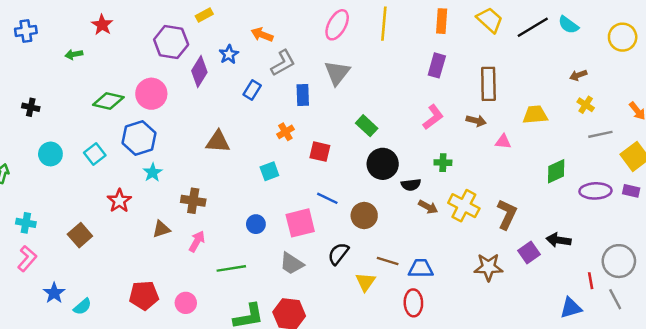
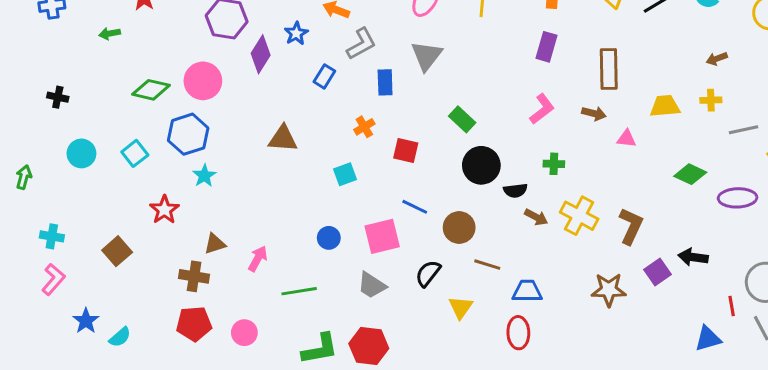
yellow cross: (586, 105) -> (711, 100), moved, turned -35
green diamond: (556, 171) -> (690, 174), turned 50
brown cross: (193, 201) -> (194, 276), moved
brown line: (388, 261) -> (487, 265), moved

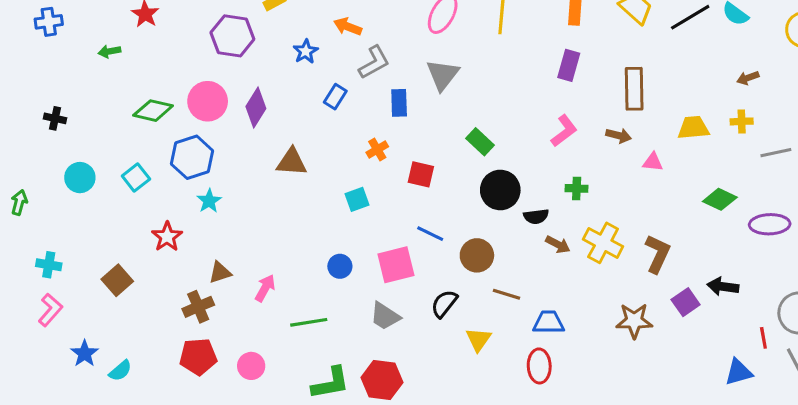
purple diamond: (261, 54) -> (256, 107), moved
brown cross: (194, 276) -> (198, 307), turned -32

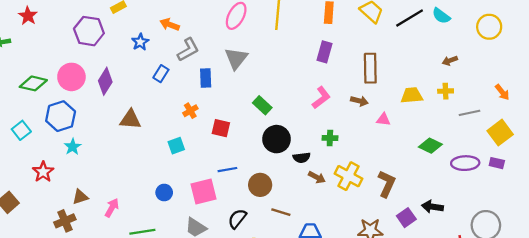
blue line: (430, 234) -> (227, 170), turned -36

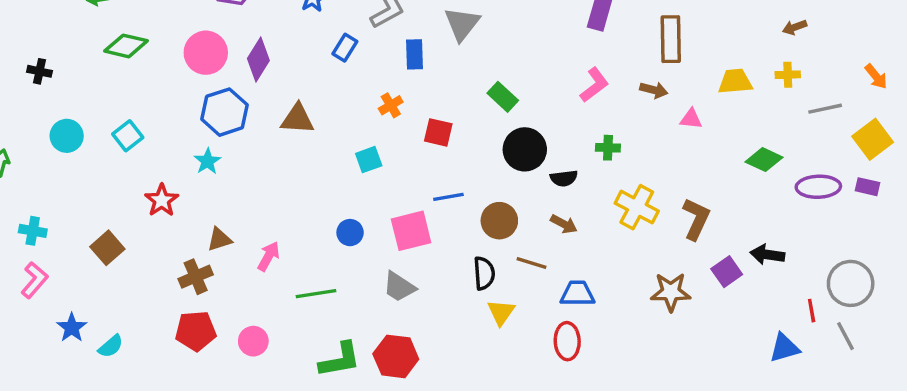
green diamond: (33, 83) -> (126, 46), moved
blue hexagon: (61, 116) -> (224, 112), moved
brown arrow: (317, 177) -> (564, 224), moved
black semicircle: (237, 219) -> (484, 273), moved, turned 138

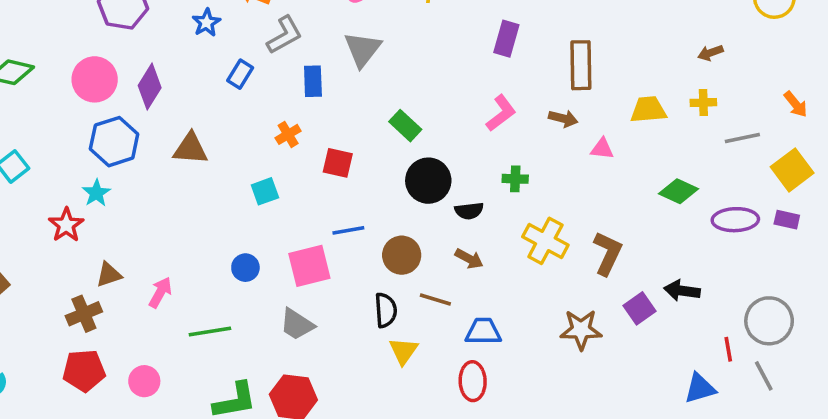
red star: (162, 200) -> (66, 225), moved

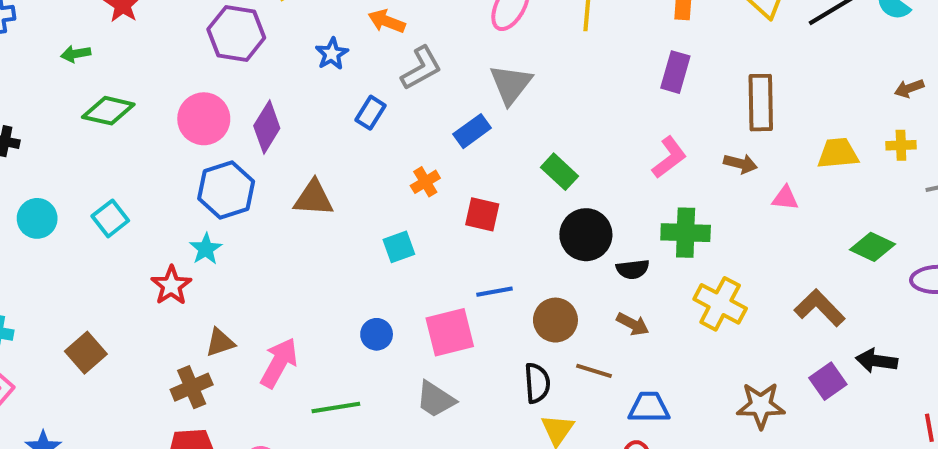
blue rectangle: (313, 81) -> (472, 131), moved, turned 56
green cross: (515, 179) -> (686, 233), size x1.6
brown L-shape: (608, 253) -> (820, 308), moved, turned -69
pink arrow: (160, 292) -> (279, 363), size x1.4

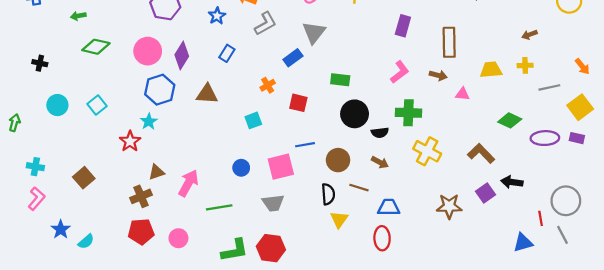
blue rectangle: (370, 113) -> (227, 53), moved
green rectangle: (559, 172) -> (340, 80), turned -36
gray trapezoid: (436, 399) -> (273, 203), turned -40

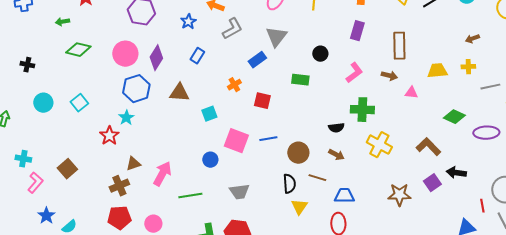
black circle: (355, 114) -> (320, 54), moved, size x0.6
cyan square: (253, 120) -> (209, 114), moved
pink square: (281, 167) -> (236, 141), moved, turned 35
pink L-shape: (36, 199) -> (35, 183), moved

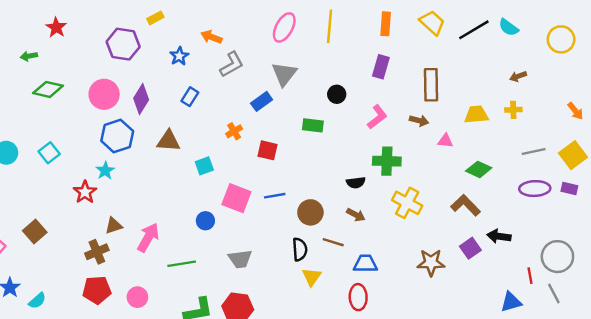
gray line: (490, 87) -> (534, 152), moved
green diamond: (454, 117) -> (479, 169), moved

